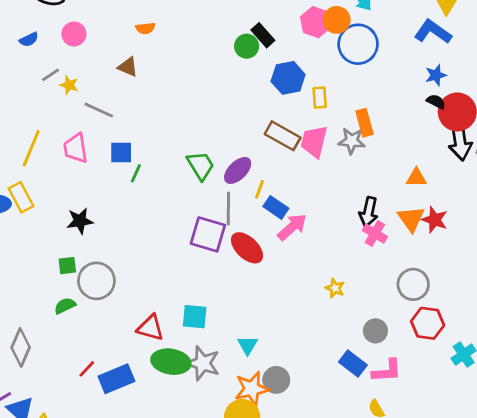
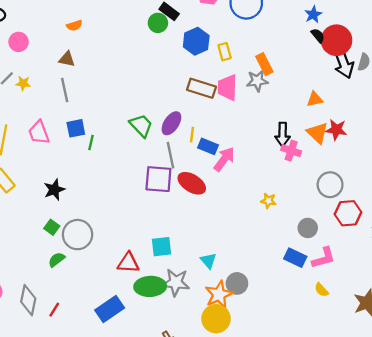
black semicircle: (436, 102) -> (318, 36), turned 35
gray line: (99, 110) -> (65, 90), moved, turned 65
green square: (67, 266) -> (52, 227), turned -35
red line: (87, 369) -> (54, 310), moved

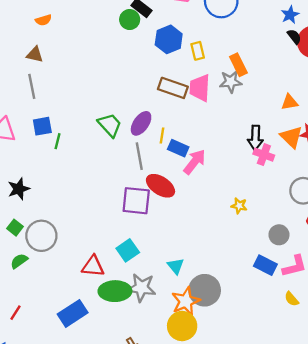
purple square: (158, 179) -> (136, 201), moved
cyan square: (162, 247) -> (128, 250), turned -30
gray circle: (237, 283) -> (205, 290), size x1.4

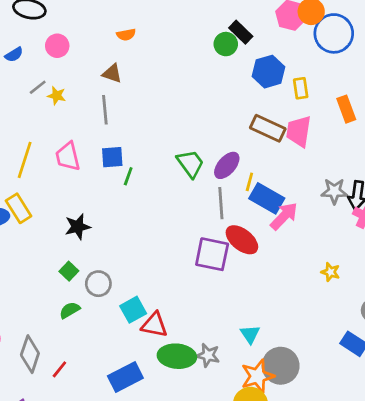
gray star: (231, 82) -> (334, 191), moved
blue rectangle: (178, 148) -> (267, 198), size x1.4
gray circle: (41, 236) -> (98, 284), size x0.7
cyan square: (128, 250) -> (133, 310), moved
gray star: (141, 288) -> (208, 355), size x0.7

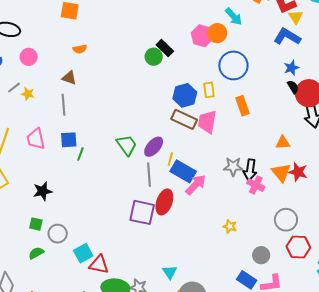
blue circle: (334, 33) -> (233, 65), moved
blue hexagon: (269, 72) -> (185, 95), moved
red ellipse: (242, 240) -> (164, 202), turned 70
green square: (69, 271) -> (36, 224), turned -32

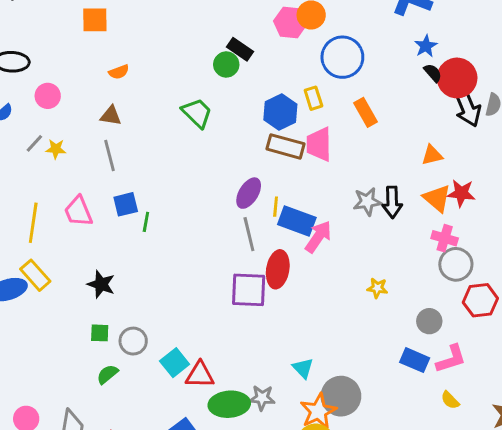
green trapezoid: (127, 145) -> (197, 113), moved
pink cross: (256, 185) -> (445, 238), moved
black star: (43, 191) -> (101, 284), turned -30

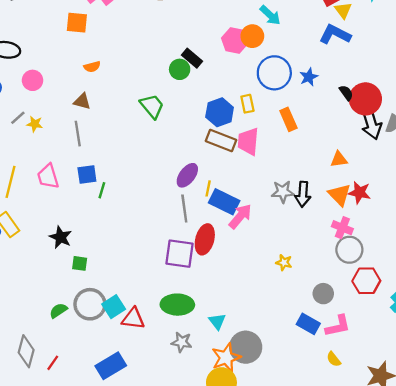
blue star: (426, 46) -> (309, 77), moved
green square: (100, 333) -> (80, 263), moved
gray circle: (133, 341) -> (90, 304), moved, size x1.4
green ellipse: (229, 404) -> (177, 305), moved

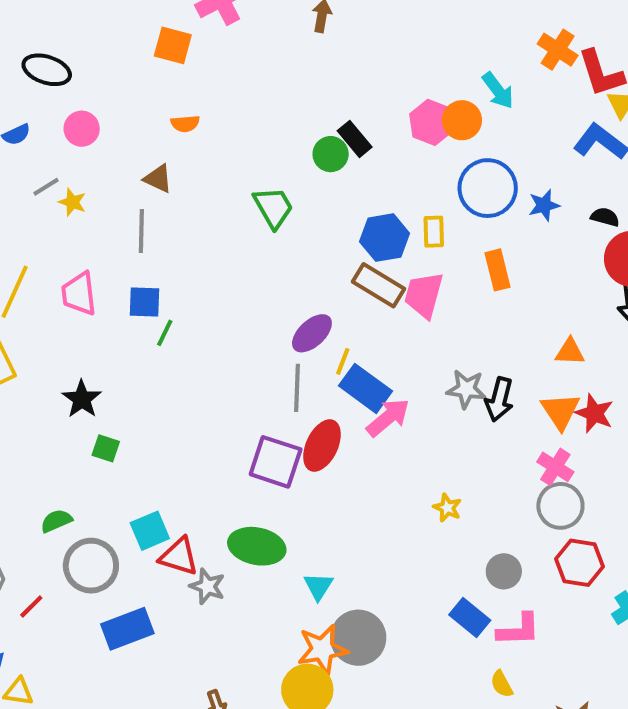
black semicircle: (346, 93) -> (605, 217), moved, turned -49
gray circle: (90, 304) -> (91, 566), moved
gray star: (182, 342) -> (207, 586), moved

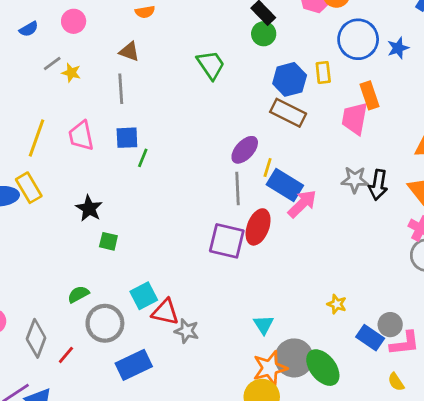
green circle: (331, 154) -> (264, 34), moved
pink trapezoid: (424, 295) -> (355, 118), moved
yellow star: (447, 508) -> (337, 304), moved
green ellipse: (257, 546) -> (323, 368), moved, turned 45
gray circle: (504, 571) -> (390, 325), moved

